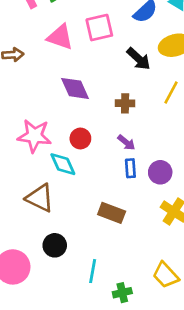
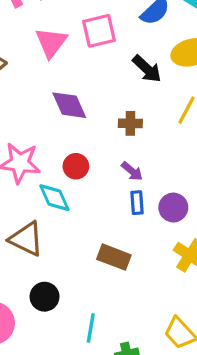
pink triangle: (60, 37) -> (51, 42), turned 48

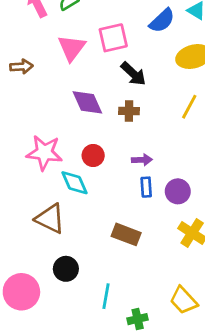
black arrow: (147, 69) -> (133, 74), moved
brown cross: (130, 123) -> (129, 111), moved
purple arrow: (132, 171) -> (142, 160), turned -42

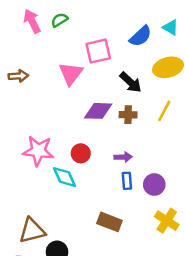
pink triangle: (72, 48) -> (71, 74), moved
black arrow: (133, 74) -> (131, 82), moved
purple diamond: (87, 102) -> (98, 111), moved, turned -64
brown cross: (129, 111) -> (128, 115), moved
brown triangle: (50, 219) -> (32, 231), moved, turned -40

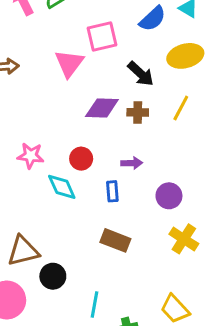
pink star: (38, 151) -> (31, 156), size x0.7
blue rectangle: (127, 181) -> (112, 191), moved

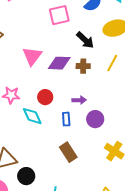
pink triangle: (69, 63) -> (32, 56), moved
purple circle: (169, 196) -> (95, 119), moved
brown rectangle: (115, 240) -> (68, 152), turned 36

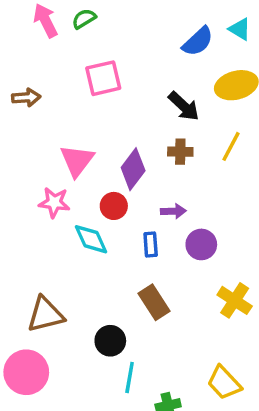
pink square: (59, 15) -> (103, 78), moved
pink triangle: (32, 56) -> (77, 160), moved
purple diamond: (59, 63) -> (133, 169), moved, turned -55
black circle: (26, 176) -> (110, 341), moved

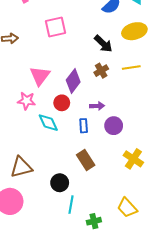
yellow line: (231, 146) -> (131, 68), turned 54
brown cross: (180, 152) -> (101, 71), turned -32

